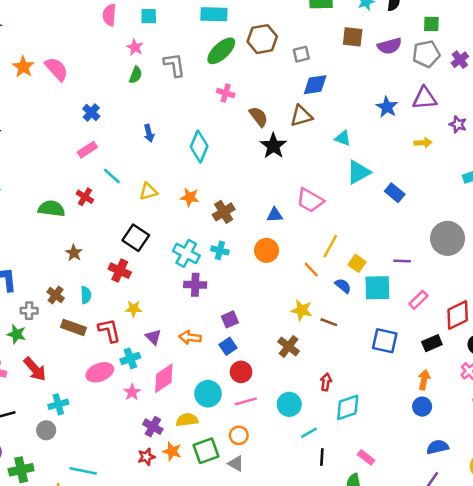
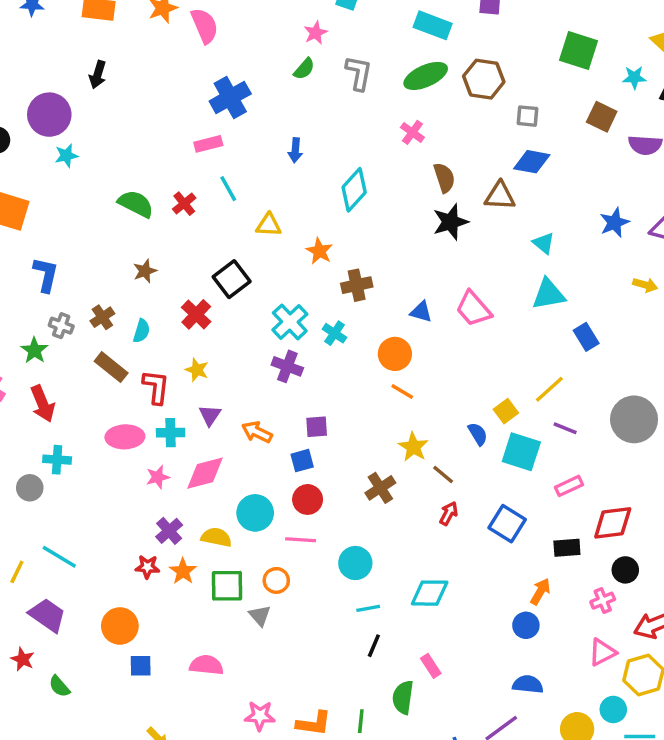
blue cross: (91, 112) -> (230, 97), size x1.6
yellow line: (330, 246) -> (549, 389), moved
orange line: (311, 270) -> (402, 391), moved, turned -35
red arrow: (326, 382) -> (448, 513), moved

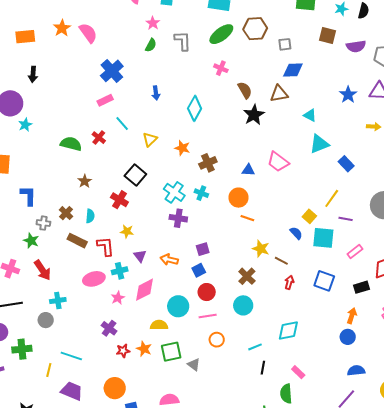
yellow triangle: (269, 225) -> (150, 139), turned -35
purple cross: (169, 531) -> (109, 328), moved
cyan circle: (355, 563) -> (243, 305), moved
orange circle: (276, 580) -> (217, 340), moved

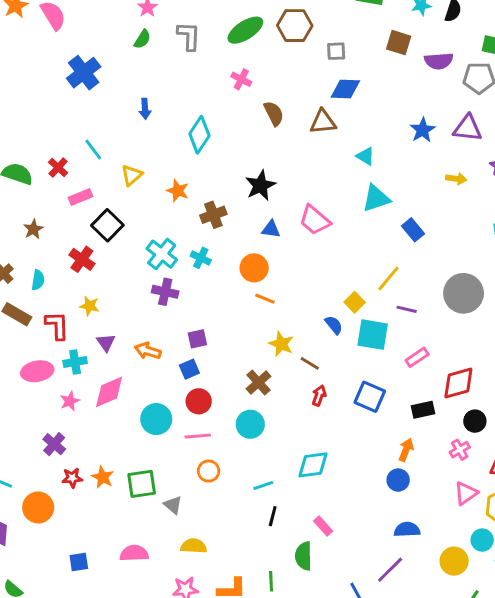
pink rectangle: (105, 100) -> (81, 197), moved
black star: (254, 115) -> (260, 185), moved
yellow semicircle: (159, 325) -> (194, 546), moved
orange circle: (115, 388) -> (38, 507), moved

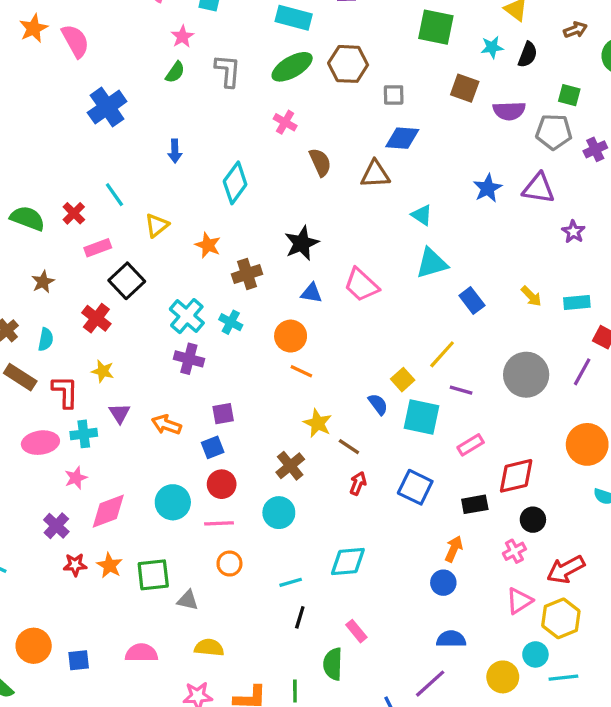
yellow arrow: (456, 179) -> (531, 296), moved, turned 36
pink diamond: (109, 392) -> (108, 511), moved
gray triangle: (173, 505) -> (188, 600), turned -30
orange circle: (38, 507) -> (34, 646), moved

